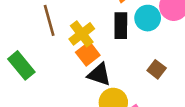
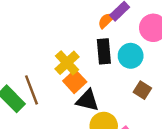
cyan circle: (148, 18) -> (131, 56), moved
brown line: (49, 20) -> (32, 90), moved

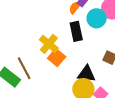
cyan circle: (131, 56) -> (97, 18), moved
black triangle: (87, 100) -> (87, 74), moved

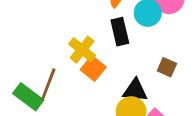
brown line: (24, 68) -> (48, 84), turned 50

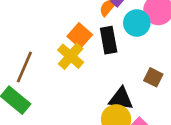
orange square: (93, 68) -> (80, 35), moved
brown line: (48, 84) -> (24, 67), moved

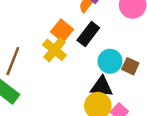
cyan circle: (137, 23) -> (110, 61), moved
black rectangle: (109, 40) -> (88, 34), turned 50

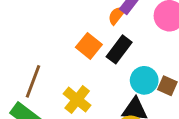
yellow cross: (54, 50) -> (77, 100), moved

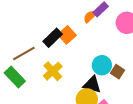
black rectangle: (119, 49) -> (53, 38), moved
brown line: (33, 81) -> (24, 53), turned 30

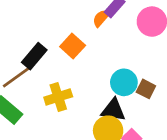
black rectangle: (53, 38) -> (34, 56), moved
yellow cross: (53, 71) -> (58, 97), turned 30

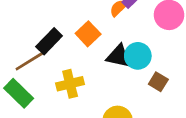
cyan circle: (124, 82) -> (138, 56), moved
black triangle: (113, 110) -> (118, 56), moved

